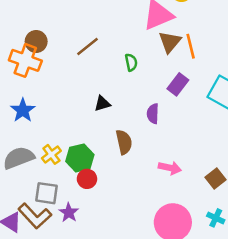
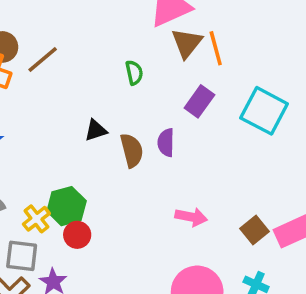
brown line: (88, 46) -> (43, 59), moved
brown semicircle: (124, 142) -> (132, 150), moved
yellow cross: (51, 154) -> (36, 219), moved

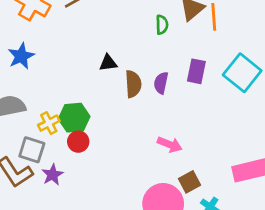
green semicircle: (134, 73) -> (162, 25), moved
purple rectangle: (199, 101) -> (196, 71), moved, turned -35
brown square: (254, 230) -> (190, 182), moved

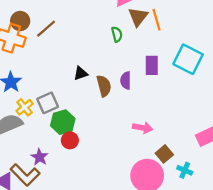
yellow cross: (49, 123) -> (25, 107), moved
gray square: (32, 150) -> (48, 103), moved, turned -30
purple star: (53, 175) -> (40, 157), moved

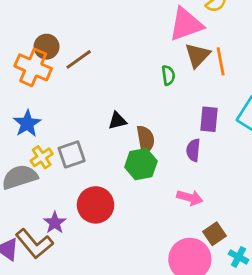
purple semicircle: (126, 80) -> (193, 150), moved
green hexagon: (63, 122) -> (141, 164), moved
red circle: (70, 140) -> (96, 205), size x1.6

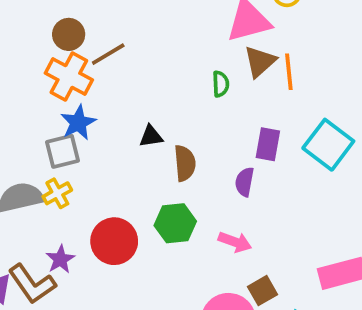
orange cross: (33, 67) -> (69, 77), moved
blue star: (27, 124) -> (78, 123), moved
gray square: (72, 154) -> (62, 151), moved
yellow cross: (42, 157) -> (57, 193), moved
green hexagon: (141, 164) -> (175, 223), moved

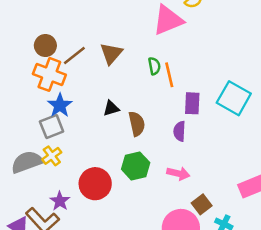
brown triangle: (260, 62) -> (111, 53), moved
orange line: (289, 72) -> (169, 75), moved

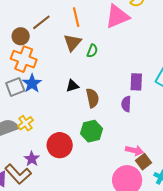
brown line: (74, 56) -> (41, 22), moved
green semicircle: (154, 66) -> (92, 51), moved, turned 32
orange line: (169, 75) -> (76, 17), moved
gray square: (52, 127) -> (15, 87), moved
pink arrow: (178, 173) -> (134, 150), moved

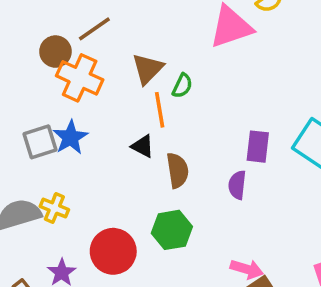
orange line: (76, 17) -> (160, 110), moved
orange cross: (24, 59) -> (80, 78), moved
black triangle: (72, 86) -> (143, 146), turned 40
yellow cross: (26, 123) -> (54, 208), turned -35

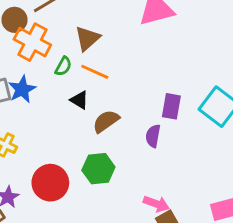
green semicircle: (182, 86) -> (63, 66), moved
orange line: (160, 110) -> (95, 72), turned -60
brown semicircle: (177, 170) -> (106, 121), turned -120

